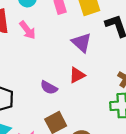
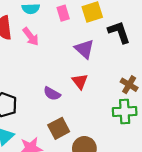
red triangle: (77, 75) -> (80, 81), turned -42

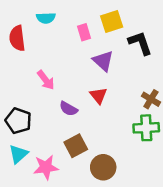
pink rectangle: (63, 13) -> (84, 32), moved
pink arrow: (31, 37) -> (46, 80), moved

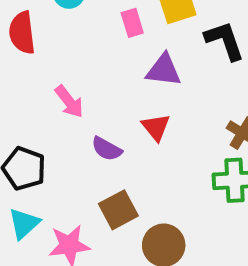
purple triangle: (103, 61) -> (164, 70), turned -35

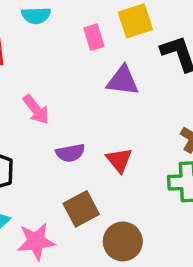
red triangle: (156, 127) -> (119, 160), moved
purple semicircle: (107, 149) -> (70, 153), turned -40

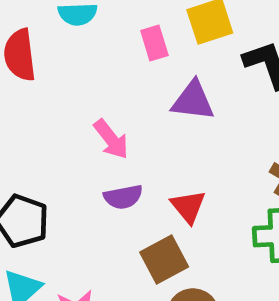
pink arrow: (36, 109) -> (111, 139), moved
brown square: (81, 209) -> (164, 259), moved

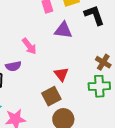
purple semicircle: (123, 197) -> (13, 66), moved

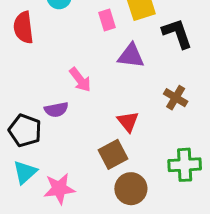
brown cross: (103, 62) -> (176, 98), moved
green cross: (99, 86) -> (185, 165), moved

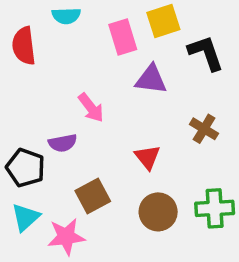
pink rectangle: (107, 20) -> (123, 37), size x1.4
brown square: (113, 154) -> (93, 196), moved
brown circle: (131, 189) -> (158, 212), moved

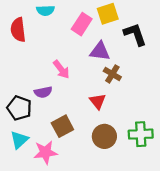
pink rectangle: (123, 37) -> (82, 24), turned 50
brown cross: (204, 129) -> (112, 74), moved

